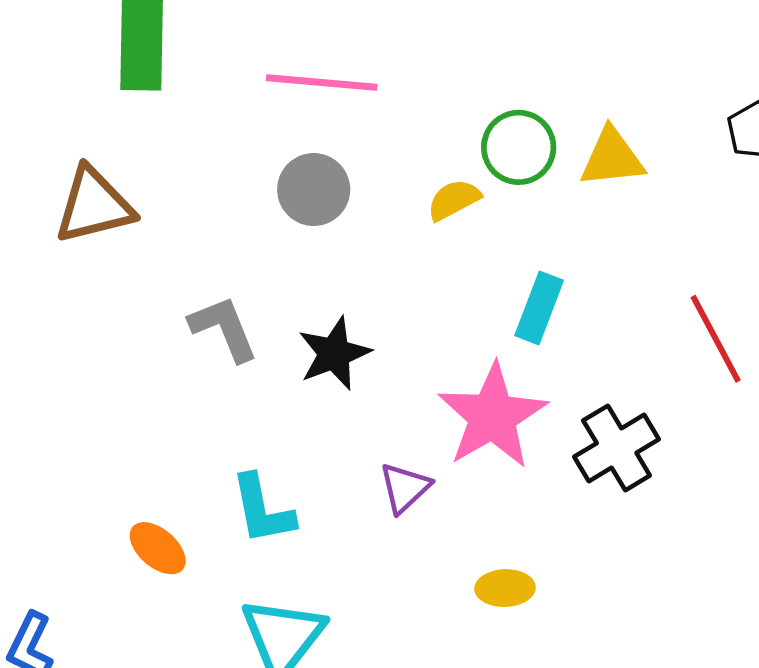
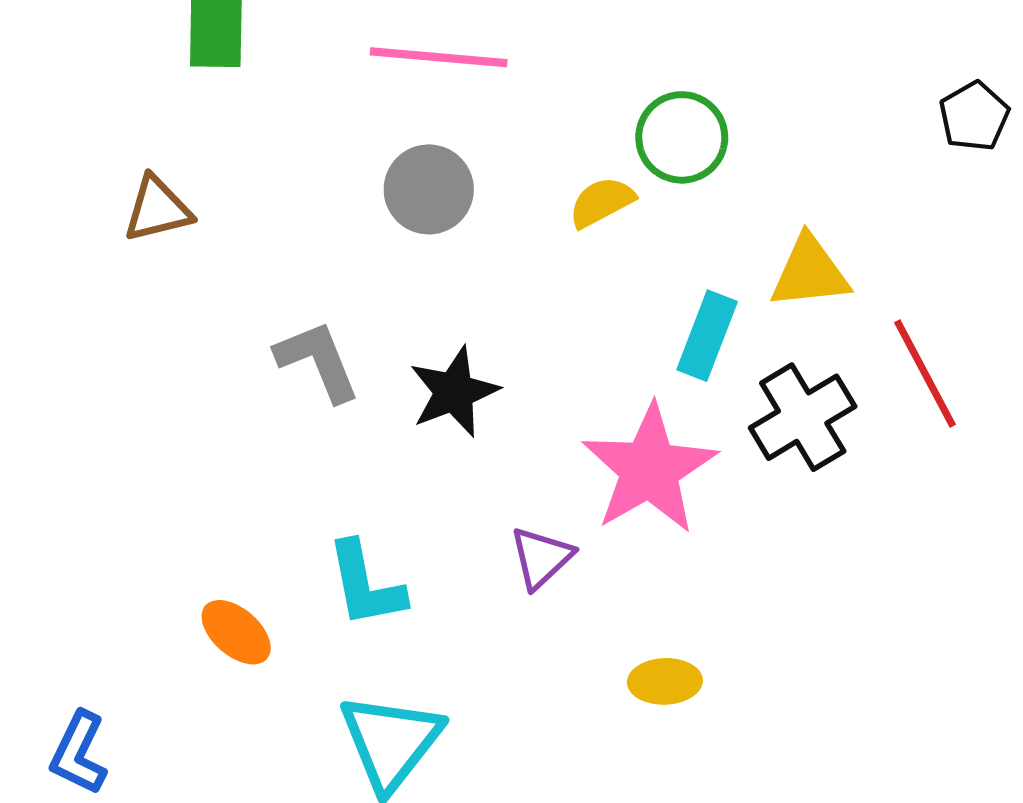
yellow triangle: (612, 158) -> (810, 272), moved
brown triangle: (94, 205) -> (157, 209), size x0.7
black cross: (617, 448) -> (803, 417), moved

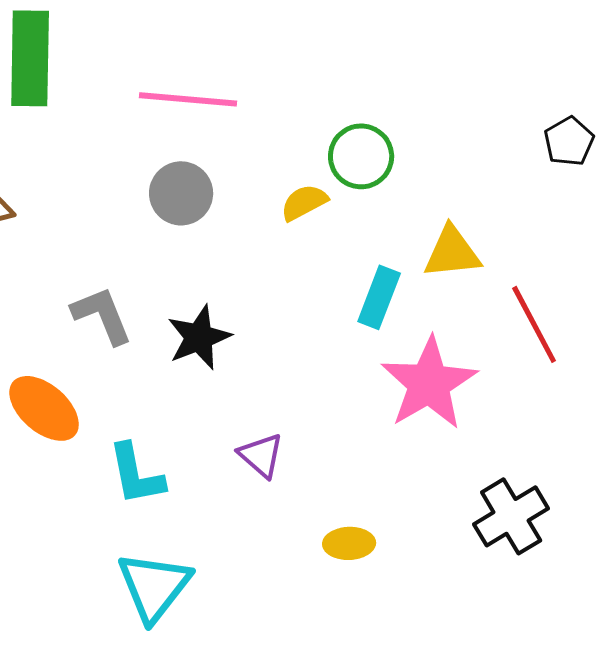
black cross: (803, 417) -> (511, 516), moved
pink star: (649, 469) -> (429, 383), moved
purple triangle: (541, 558) -> (261, 455), turned -36
orange ellipse: (236, 632) -> (44, 408), moved, size x1.4

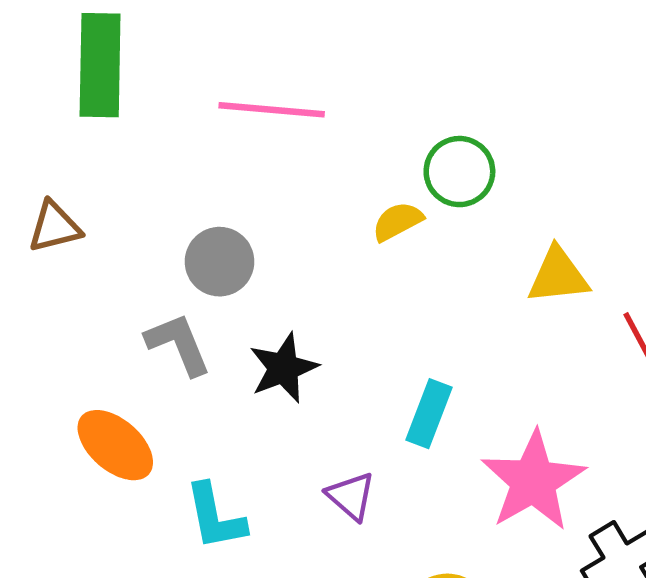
gray circle: (181, 193) -> (220, 262), moved
cyan rectangle: (379, 297) -> (429, 414), moved
pink star: (429, 383) -> (533, 481), moved

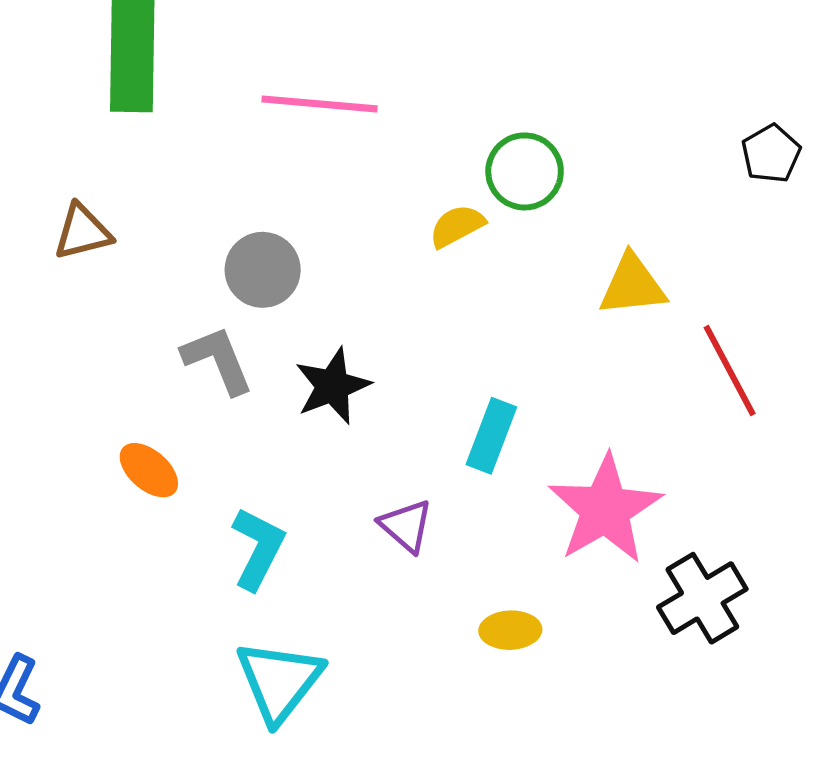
orange ellipse: (115, 445) -> (149, 470), size x0.7
cyan L-shape: (215, 517) -> (258, 548), turned -142

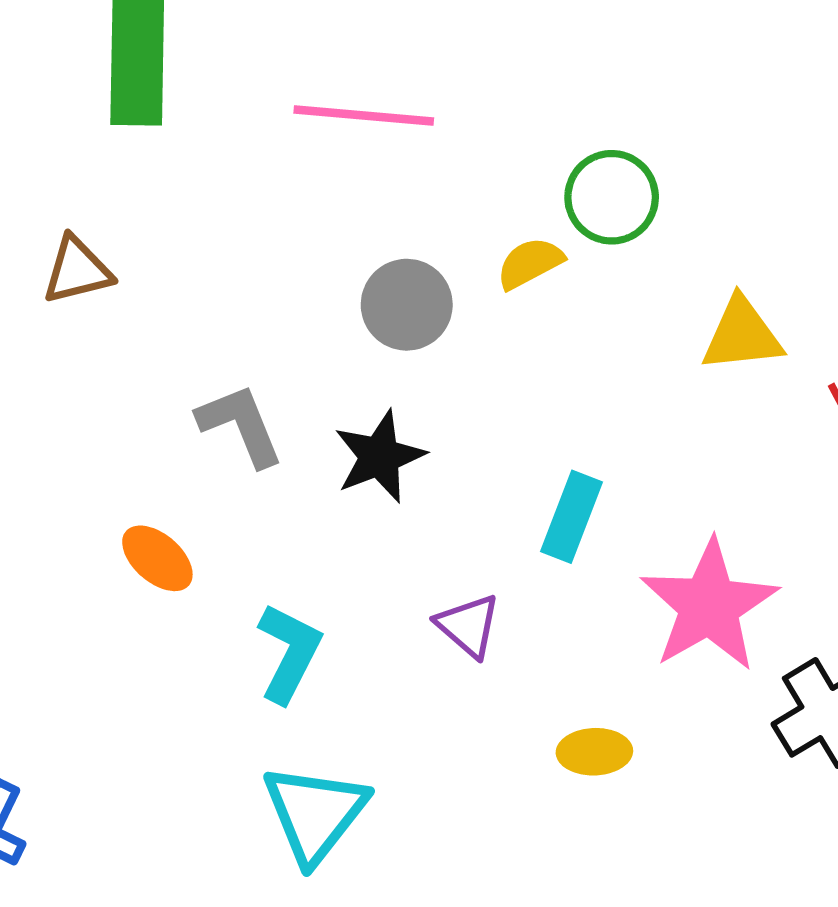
gray circle: (263, 270) -> (407, 305), moved

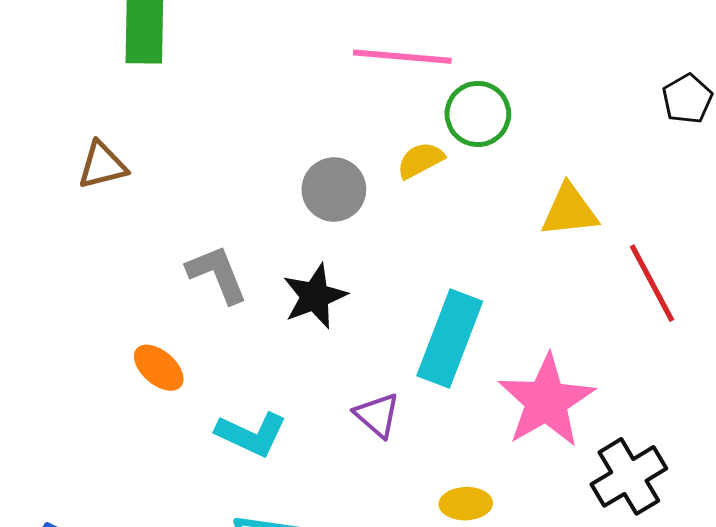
pink line: (364, 116) -> (402, 57), moved
cyan rectangle: (571, 517) -> (450, 338), size x1.5
cyan L-shape: (289, 653) -> (251, 434), turned 88

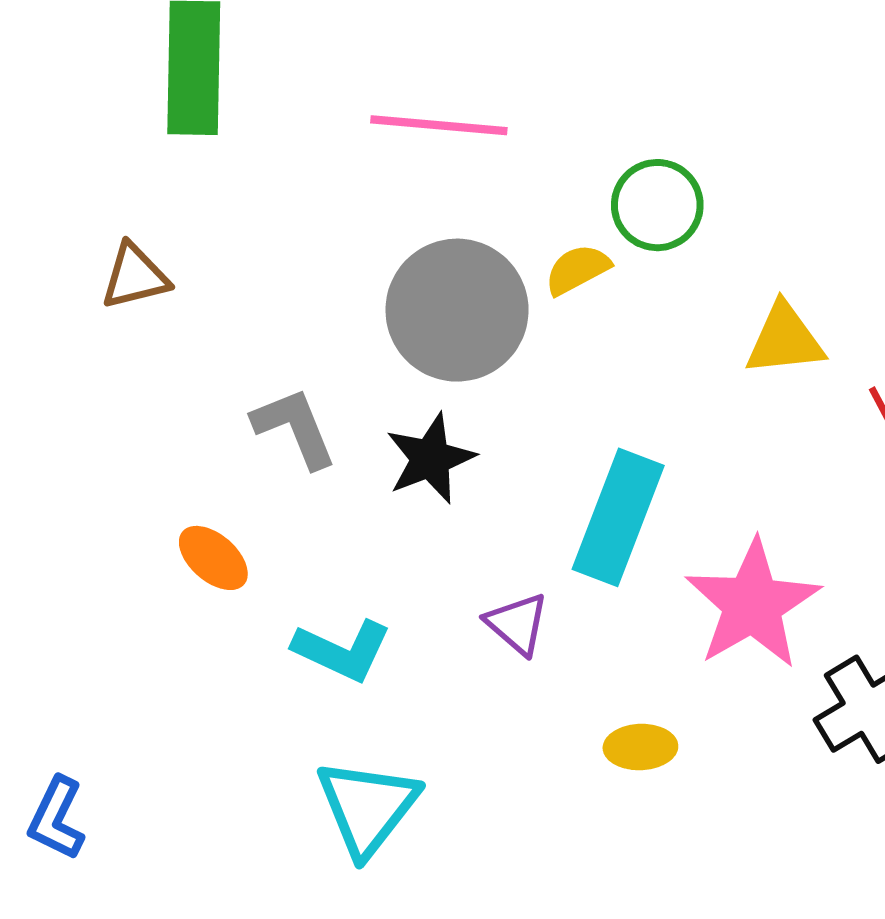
pink line: (402, 57) -> (439, 125), moved
gray circle: (334, 189) -> (457, 310), size x1.6

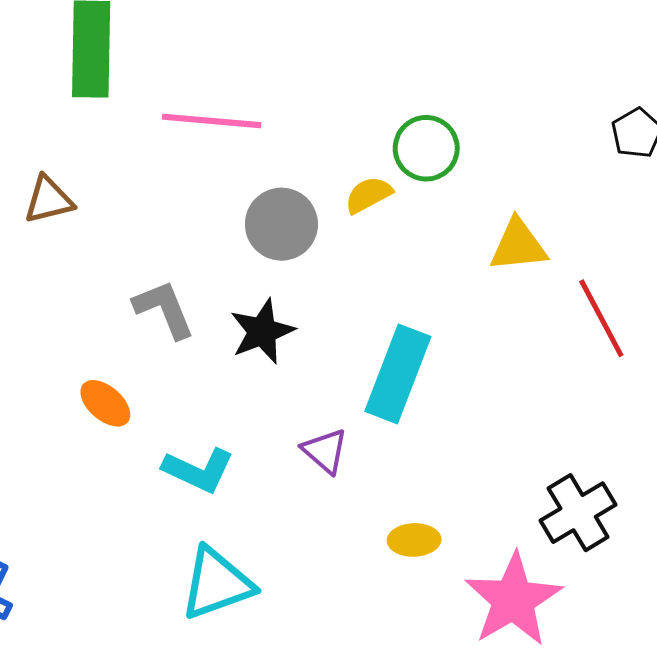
pink line: (439, 125) -> (212, 121), moved
gray circle: (457, 310) -> (281, 224), size x0.7
pink star: (752, 604) -> (513, 600), moved
cyan triangle: (367, 807) -> (217, 583), turned 32

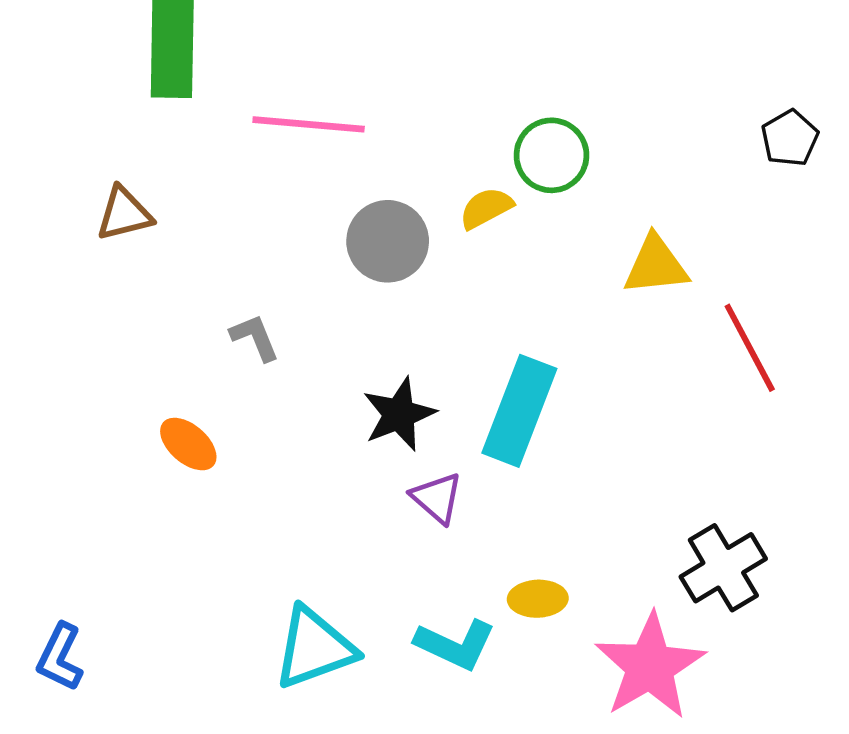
gray L-shape: (164, 309) -> (255, 338), size x0.7
black star: (262, 331) -> (399, 414), moved
cyan L-shape: (198, 470) -> (455, 645), moved

